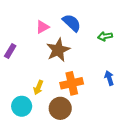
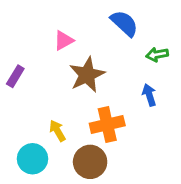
blue semicircle: (72, 23) -> (124, 23), moved
blue arrow: (109, 78) -> (149, 95), moved
yellow arrow: (38, 87) -> (57, 131), turned 128

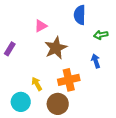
blue semicircle: (124, 23) -> (80, 15), turned -132

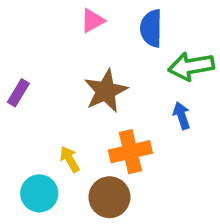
pink triangle: (41, 26) -> (92, 21), moved
green arrow: (101, 35) -> (191, 66), size x1.6

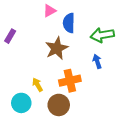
blue semicircle: (151, 28) -> (69, 23), moved
purple rectangle: (18, 93) -> (10, 36), moved

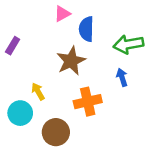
yellow arrow: (37, 85) -> (38, 91), moved
cyan circle: (21, 103) -> (20, 113), moved
brown circle: (59, 105) -> (56, 132), moved

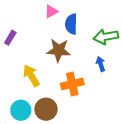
brown star: (71, 61) -> (59, 50), turned 30
yellow arrow: (38, 91) -> (31, 76), size x1.5
cyan circle: (20, 113) -> (21, 110), moved

